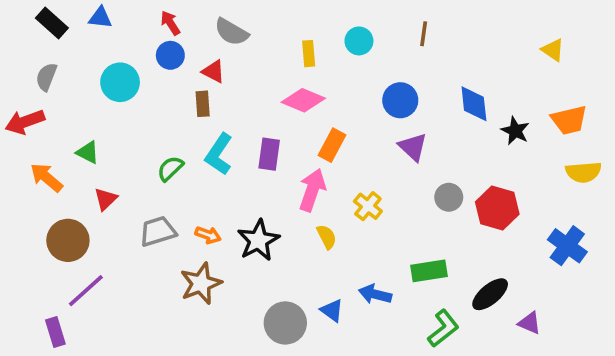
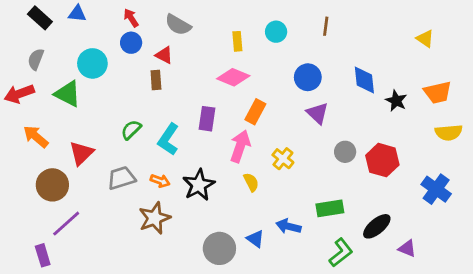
green triangle: (88, 152) -> (68, 94), moved, size x1.5
cyan L-shape: (219, 154) -> (168, 139), moved
red triangle: (106, 199) -> (81, 153), size x1.4

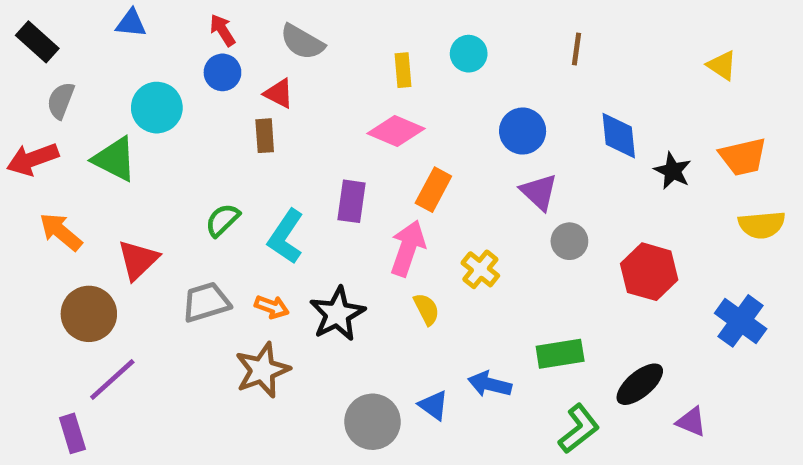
black rectangle: (40, 18) -> (37, 42), moved
brown line: (326, 26) -> (576, 49), moved
gray circle: (345, 152) -> (569, 241), moved

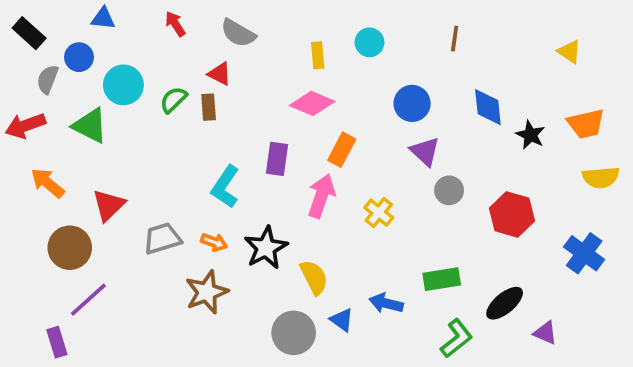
blue circle: (222, 72) -> (79, 57), moved
green semicircle: (222, 220) -> (173, 100), moved
yellow semicircle: (426, 309) -> (314, 277), moved, size x1.4

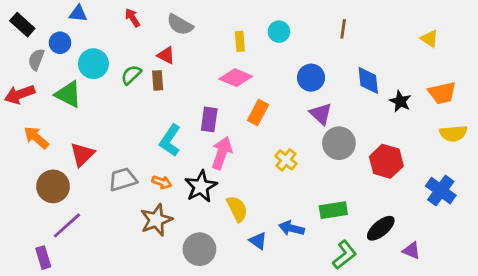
gray circle: (449, 190) -> (339, 143), size x1.5
pink arrow: (321, 196) -> (222, 153), moved
gray circle: (294, 333) -> (199, 249), moved

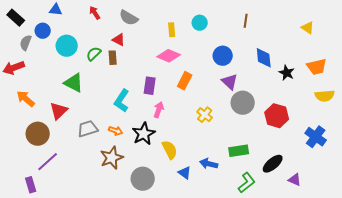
green triangle: (68, 94) -> (74, 83), moved
pink arrow: (222, 153) -> (159, 110), size x0.7

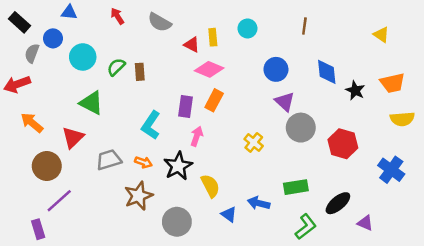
red triangle: (119, 40) -> (192, 45), moved
orange rectangle: (185, 81) -> (214, 100), moved

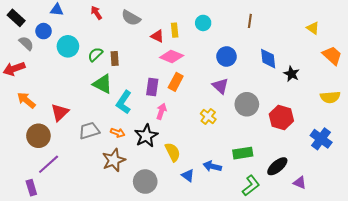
gray semicircle: (32, 53) -> (26, 43), turned 112
orange trapezoid: (392, 83) -> (332, 55), moved, turned -125
purple triangle: (285, 102) -> (220, 86), moved
green triangle: (91, 103) -> (102, 84), moved

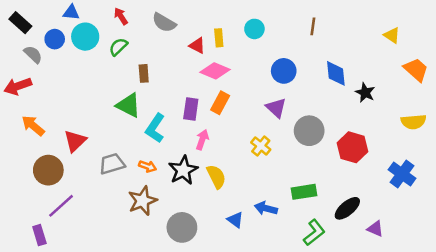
cyan circle: (68, 46) -> (85, 37), moved
green semicircle: (95, 54) -> (118, 47), moved
yellow semicircle: (173, 152) -> (216, 177), moved

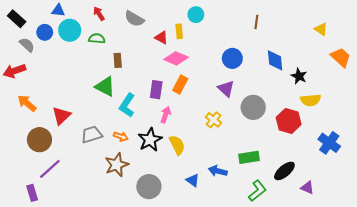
cyan circle: (254, 29) -> (196, 15), moved
green semicircle: (118, 47) -> (97, 39), turned 49
yellow semicircle: (413, 122) -> (311, 100), moved

